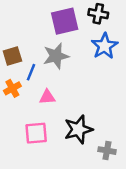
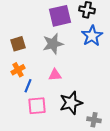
blue line: (31, 72) -> (28, 86), moved
pink triangle: (47, 97) -> (55, 75), moved

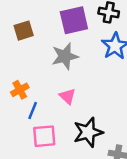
brown square: (18, 44) -> (24, 31), moved
pink triangle: (55, 75) -> (67, 96), turned 48

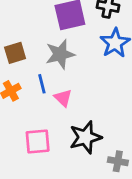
brown square: (24, 31) -> (15, 53), moved
blue line: (33, 110) -> (42, 84), moved, turned -36

